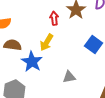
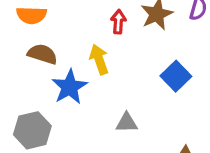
yellow arrow: (47, 42) -> (99, 59), turned 120

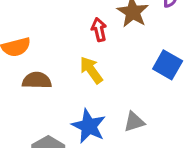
blue star: (70, 87) -> (89, 126), moved

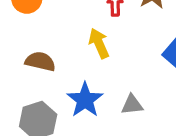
brown semicircle: (37, 80) -> (40, 61), moved

